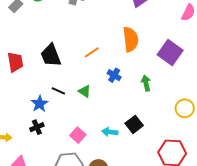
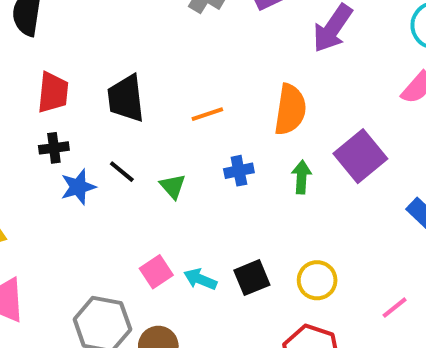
blue cross: (114, 75) -> (239, 171), turned 32
green arrow: (146, 83) -> (301, 177), moved
yellow circle: (185, 108) -> (317, 280), moved
black cross: (37, 127) -> (54, 148), moved
pink square: (78, 135) -> (156, 272), moved

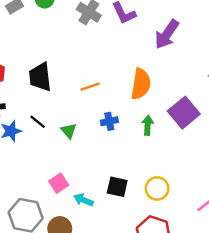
black square: (252, 278) -> (117, 187), turned 35
cyan arrow: (200, 279) -> (83, 200), moved

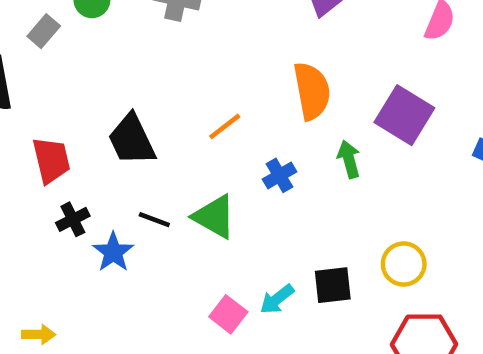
green triangle: (69, 131) -> (214, 217), size x1.5
cyan arrow: (83, 200) -> (277, 299), moved, turned -42

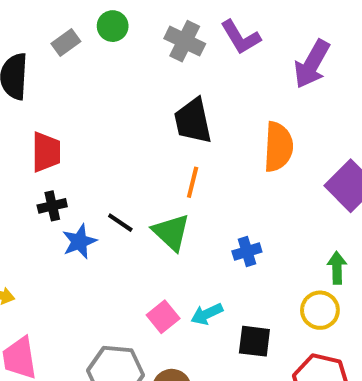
orange line: (225, 126) -> (193, 182), moved, turned -52
black trapezoid: (132, 140) -> (193, 121), moved
green arrow: (349, 159) -> (337, 268), moved
blue cross: (280, 175) -> (247, 252), moved
black square: (333, 285) -> (254, 341), moved

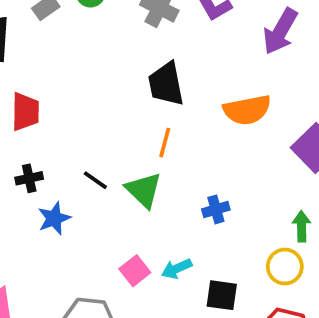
orange semicircle: (278, 147) -> (247, 110), turned 75
black cross: (52, 206) -> (29, 178), moved
blue star: (79, 241) -> (54, 218), moved

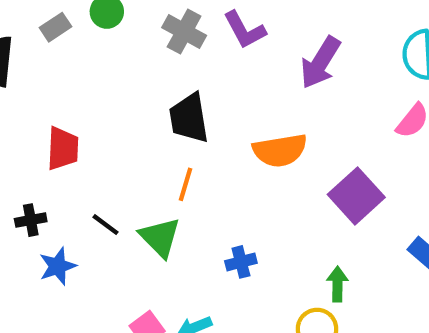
red trapezoid: (25, 112) -> (63, 149), moved

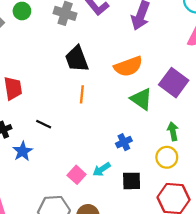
green triangle: (160, 237) -> (141, 99), moved
blue cross: (241, 262) -> (124, 142), moved

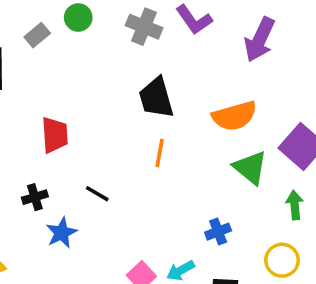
green arrow: (173, 131) -> (295, 205), moved

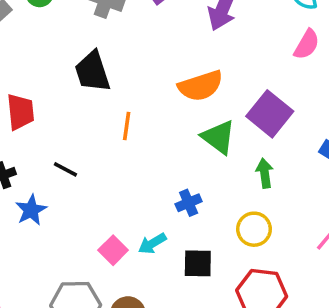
black trapezoid: (156, 98) -> (93, 72), moved

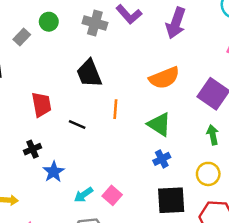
green triangle: (219, 137) -> (159, 124), moved
black line: (65, 169) -> (77, 124), moved
cyan arrow: (152, 243) -> (83, 195), moved
black square: (198, 263) -> (171, 200), size x1.4

